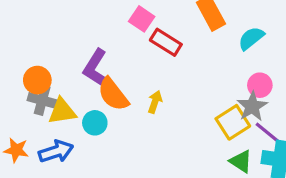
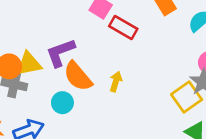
purple L-shape: (95, 67) -> (60, 53), turned 40
yellow triangle: (62, 111) -> (29, 64), moved

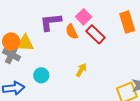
purple L-shape: (60, 53) -> (51, 22), moved
orange semicircle: (78, 76) -> (72, 32), moved, size x0.7

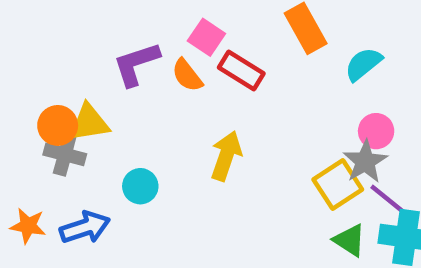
yellow arrow: (81, 70) -> (226, 156), size x1.5

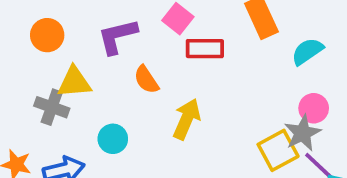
red rectangle: (241, 70) -> (205, 49), turned -36
orange semicircle: (187, 75) -> (146, 80), moved
orange circle: (58, 125) -> (47, 35), moved

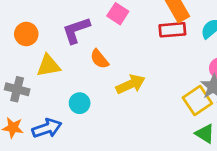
red rectangle: (205, 49) -> (172, 30), moved
gray cross: (52, 107) -> (17, 89), moved
yellow arrow: (187, 119) -> (131, 84), turned 48

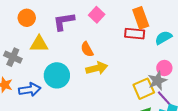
orange semicircle: (99, 59) -> (87, 49), moved
cyan circle: (80, 103) -> (57, 75), size x1.6

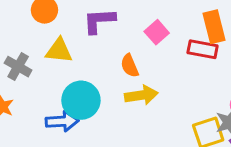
pink square: (97, 15) -> (157, 32), moved
blue arrow: (30, 90) -> (62, 121), moved

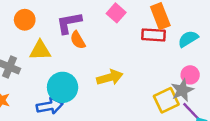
pink square: (157, 32) -> (116, 13), moved
orange semicircle: (130, 66) -> (78, 40), moved

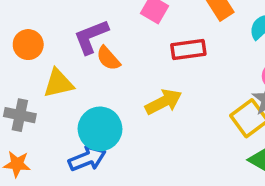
red rectangle: (154, 35) -> (188, 50), moved

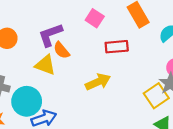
yellow triangle: (58, 83) -> (45, 65), moved, turned 30
cyan circle: (100, 129) -> (27, 101), moved

